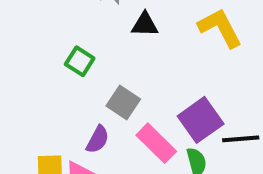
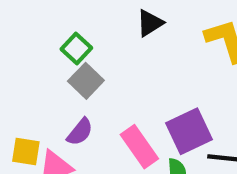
black triangle: (145, 25) -> (150, 23), turned -44
gray square: (123, 102) -> (86, 81), moved

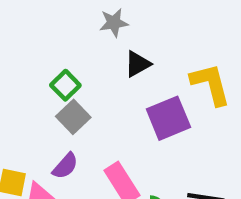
purple square: (189, 131) -> (168, 118), moved

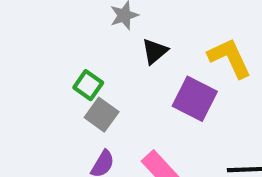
purple square: (168, 118) -> (195, 99), turned -30

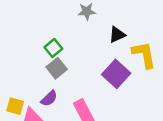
black triangle: (155, 51) -> (117, 35), moved

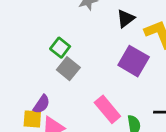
purple semicircle: (49, 98) -> (42, 104), moved

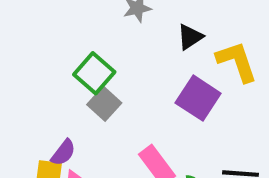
green square: (60, 48) -> (94, 73), size x1.4

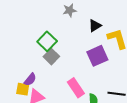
purple square: (198, 98) -> (97, 56), turned 30

